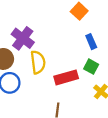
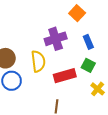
purple cross: (23, 38) -> (56, 39), moved, turned 35

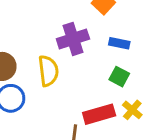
blue rectangle: (88, 42) -> (119, 43), turned -56
red rectangle: (65, 76) -> (99, 114), moved

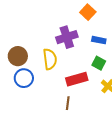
red rectangle: (99, 114) -> (77, 79), moved

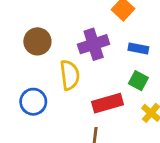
brown circle: (18, 56) -> (37, 41), moved

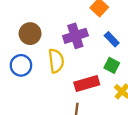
blue rectangle: (138, 48) -> (112, 39), turned 35
blue circle: (33, 102) -> (21, 65), moved

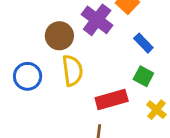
brown circle: (30, 34) -> (59, 36), moved
purple cross: (75, 36) -> (97, 20), moved, turned -35

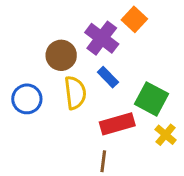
blue rectangle: (143, 43) -> (108, 77), moved
green square: (143, 76) -> (152, 99), size x1.5

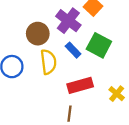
green square: (152, 99) -> (99, 45), moved

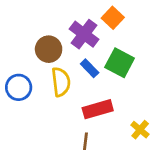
yellow cross: (117, 94) -> (140, 130), moved

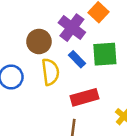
green square: (120, 63) -> (105, 54), turned -32

